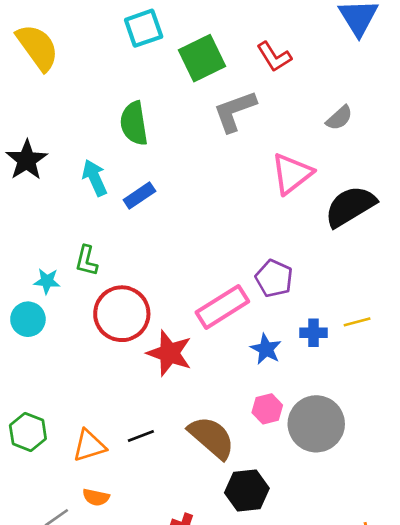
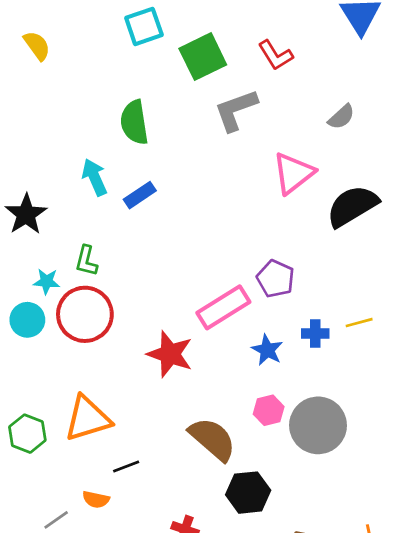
yellow semicircle: (37, 47) -> (37, 46), size x0.6
black star: (27, 160) -> (26, 214), moved
red circle: (122, 314) -> (85, 314), moved
black line: (141, 436) -> (126, 467), moved
orange triangle: (89, 446) -> (88, 419), moved, size x1.4

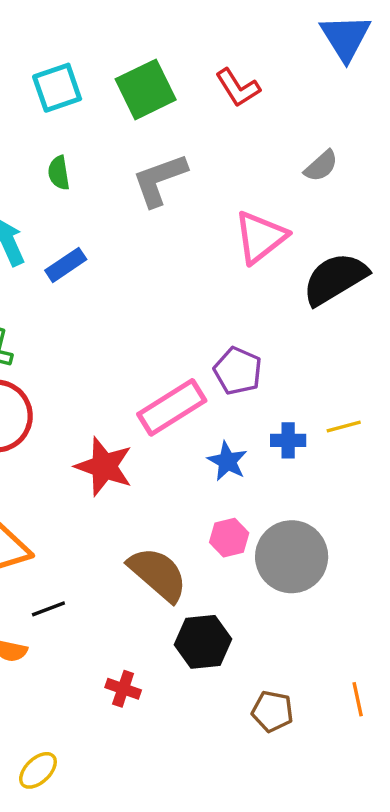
cyan square: (144, 26) -> (57, 88), moved
gray L-shape: (236, 110) -> (160, 180), moved
green semicircle: (134, 122) -> (59, 173), size x0.6

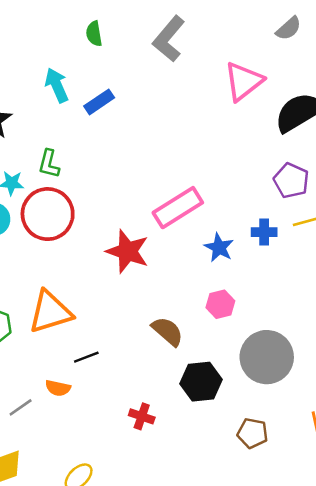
gray L-shape: (160, 180) -> (169, 39), turned -30
purple pentagon: (238, 371) -> (291, 181), moved
gray circle: (292, 557) -> (267, 357), moved
brown semicircle: (158, 574) -> (167, 331), size x0.7

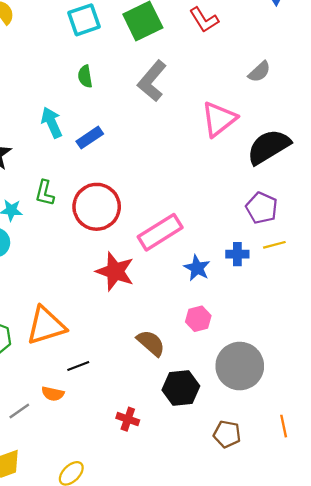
red circle: (48, 214) -> (97, 207), moved

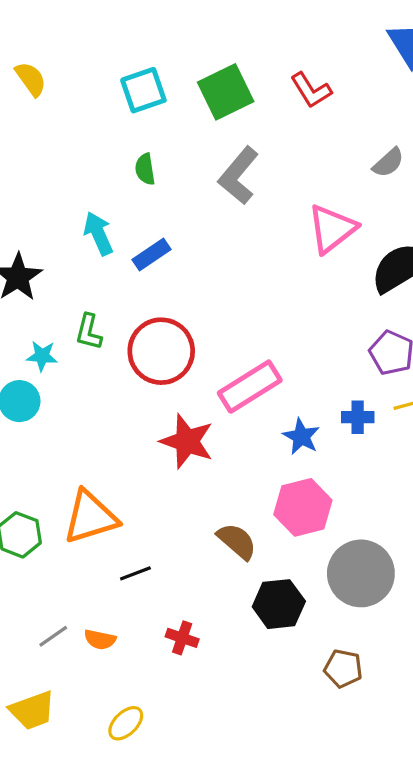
pink hexagon: (198, 319) -> (303, 507), size x1.6
orange semicircle: (53, 394) -> (100, 639), moved
red cross: (128, 419) -> (182, 638), moved

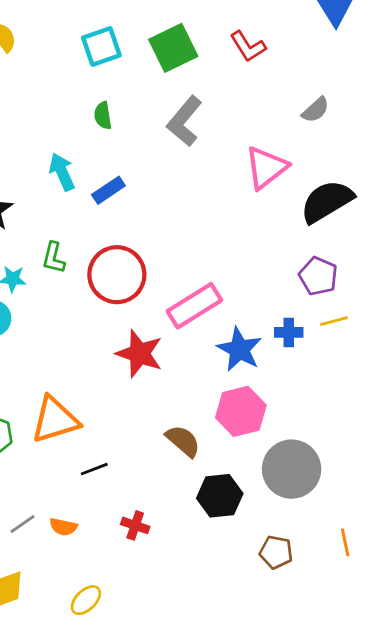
blue star: (301, 437) -> (239, 349), size x1.4

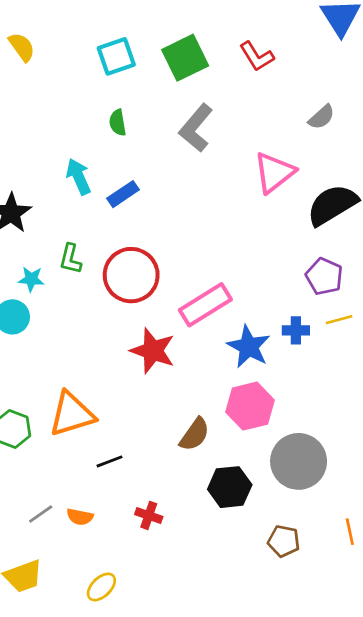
brown semicircle: (183, 441) -> (195, 434), turned 84

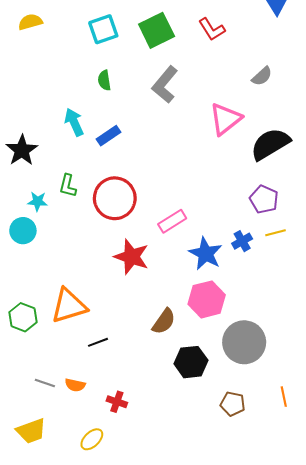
yellow semicircle: (22, 47) -> (30, 22), turned -70
pink rectangle: (205, 305) -> (172, 221), size x0.7
blue cross: (296, 330) -> (242, 241), turned -30
gray line: (41, 514) -> (45, 383), turned 54
red cross: (149, 515) -> (117, 402), moved

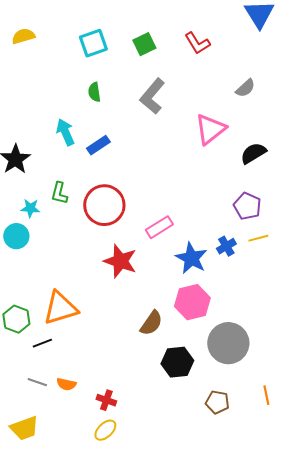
green square: (157, 30) -> (144, 44), size x0.7
black semicircle: (270, 144) -> (253, 153), size x0.7
black line: (98, 342) -> (42, 343), moved
yellow ellipse: (92, 439) -> (105, 430), moved

